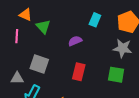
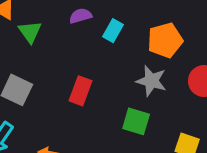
purple semicircle: (75, 41) -> (80, 16), moved
red rectangle: (79, 72) -> (81, 91), moved

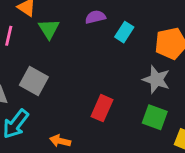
red rectangle: (81, 91) -> (102, 108), moved
green square: (136, 121) -> (155, 117), moved

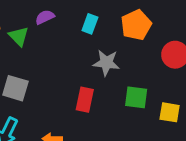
purple semicircle: (95, 17) -> (45, 17), moved
gray star: (156, 80) -> (106, 63), moved

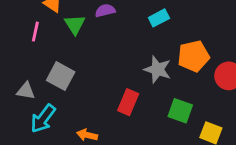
cyan rectangle: (90, 24) -> (159, 18), moved, turned 30
orange pentagon: (136, 25) -> (193, 56), moved

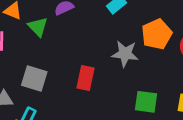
red rectangle: (128, 102) -> (86, 78), moved
green square: (180, 111) -> (146, 102), moved

